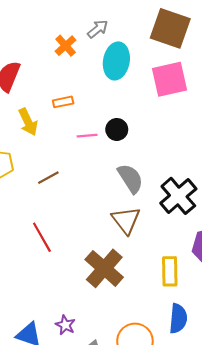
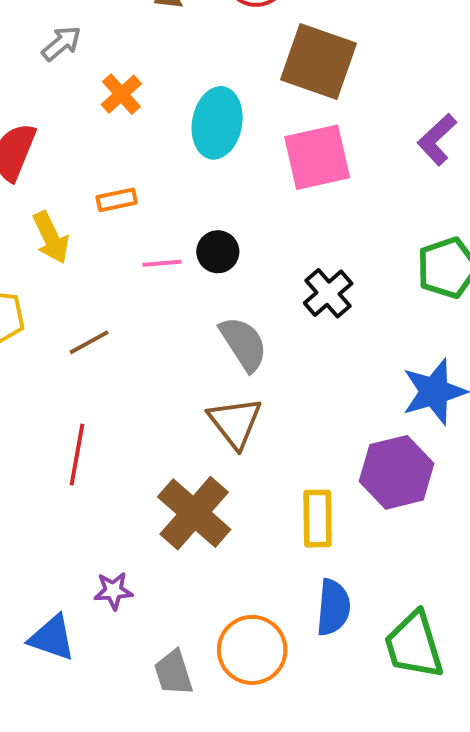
gray arrow: (98, 29) -> (61, 43), moved
black cross: (178, 196) -> (328, 293), moved, size x0.7
red line: (42, 237) -> (77, 454), turned 40
purple star: (65, 325) -> (113, 591), moved, turned -30

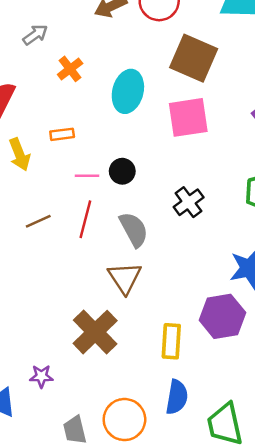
red line: (77, 454) -> (85, 219), moved

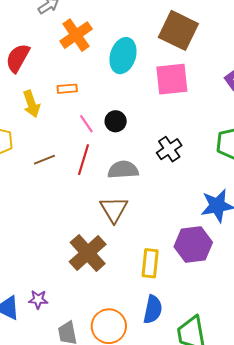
orange cross: (70, 69) -> (76, 35), size x1.5
pink line: (87, 176) -> (86, 124), turned 54
gray semicircle: (134, 229) -> (123, 170), turned -68
purple star: (41, 376) -> (38, 299), moved

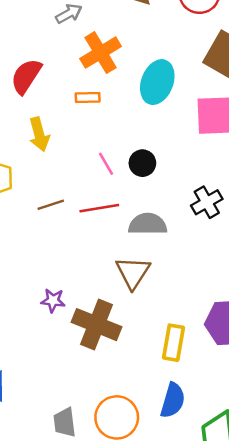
orange rectangle: (67, 89) -> (88, 97), moved
red line: (84, 160) -> (99, 208), turned 60
brown cross: (88, 253) -> (97, 325), turned -30
purple star: (38, 299) -> (53, 300), moved

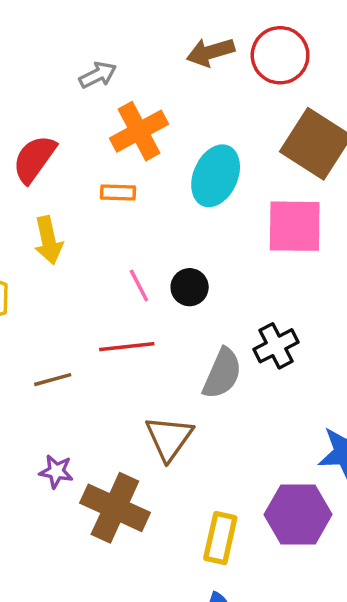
brown line: (51, 205) -> (53, 380), moved
gray semicircle: (148, 224) -> (222, 373), moved, turned 111

